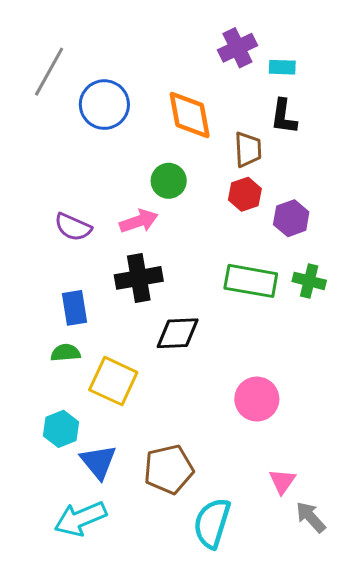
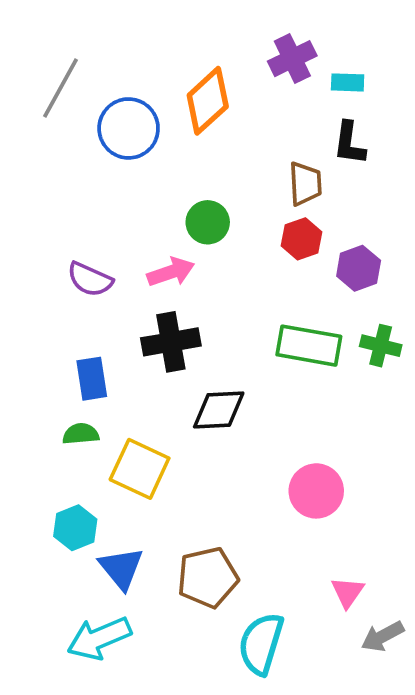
orange diamond: (190, 115) -> (208, 101), moved, turned 58
gray arrow: (311, 517) -> (382, 636), turned -76

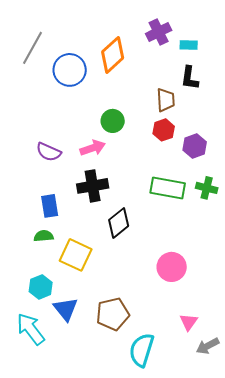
black diamond: (219, 410) -> (119, 223), turned -36
cyan arrow: (99, 638) -> (31, 329), moved, turned 76

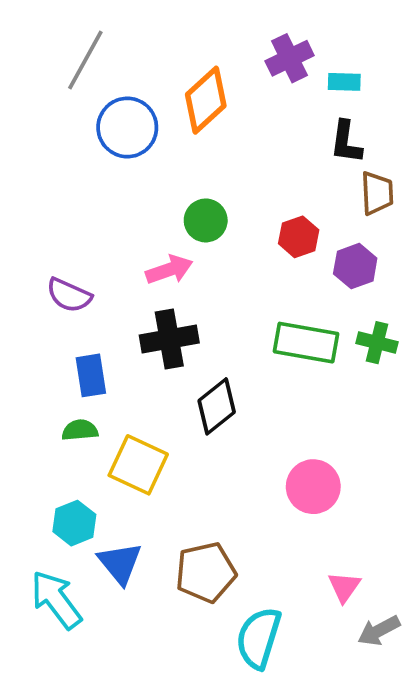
gray line: (33, 48) -> (85, 60), moved
brown trapezoid: (166, 100) -> (377, 193), moved
purple semicircle: (49, 152) -> (69, 295), moved

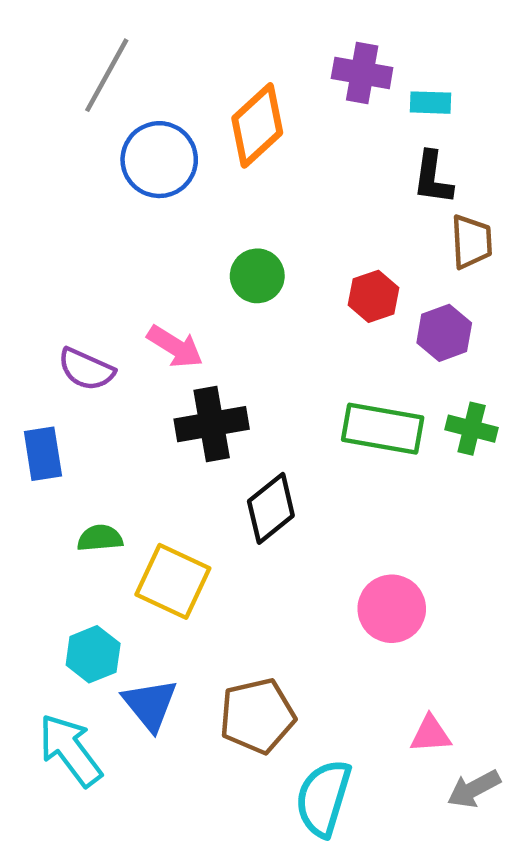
purple cross: (290, 58) -> (362, 73), turned 36
pink arrow: (169, 270) -> (175, 347), moved, turned 51
blue rectangle: (91, 375) -> (43, 454), moved
pink triangle: (344, 587) -> (431, 734), turned 51

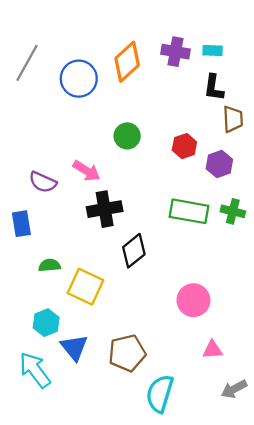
purple cross: (362, 73) -> (175, 52), moved
gray line: (107, 75) -> (27, 63), moved
pink triangle: (431, 734) -> (213, 350), moved

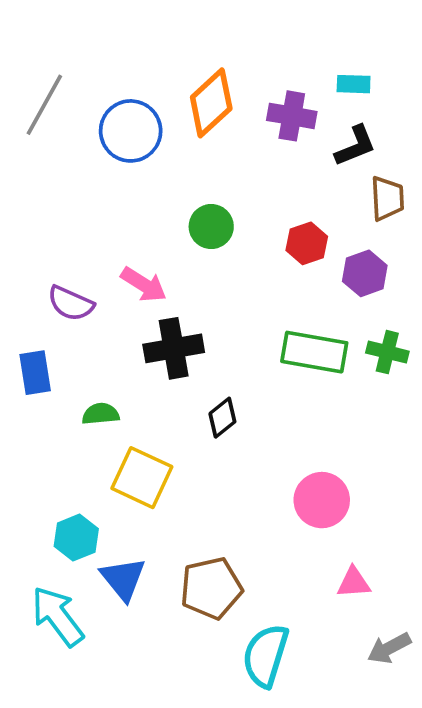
purple cross: (175, 52) -> (292, 116), moved
black L-shape: (214, 88) -> (355, 146), turned -120
black diamond: (134, 251) -> (222, 418), size x0.7
green semicircle: (49, 265) -> (101, 414), moved

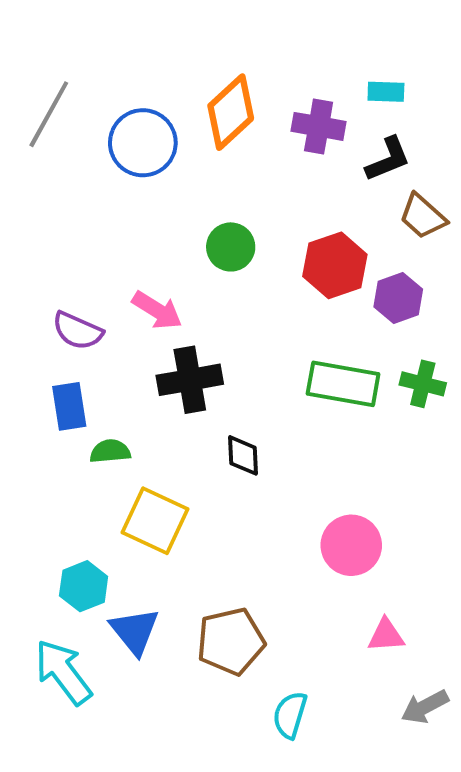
brown trapezoid: (387, 198) -> (423, 216), turned 135
red hexagon: (307, 243) -> (335, 265), size x1.4
blue rectangle: (35, 373) -> (69, 406), moved
black diamond: (222, 418) -> (243, 455), turned -54
cyan semicircle: (266, 656) -> (290, 715), size x0.7

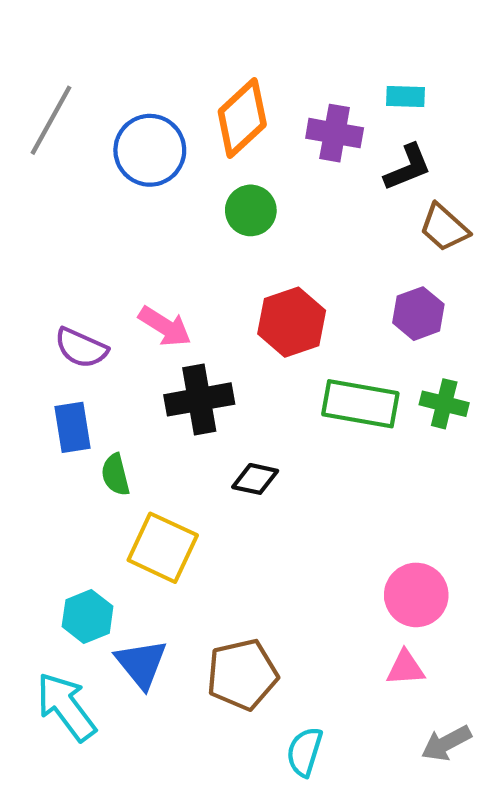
green circle: (231, 247) -> (251, 210), moved
red hexagon: (335, 265) -> (292, 322), moved
green semicircle: (110, 451) -> (115, 475), turned -99
black diamond: (243, 455) -> (255, 479), turned -75
pink circle: (351, 545) -> (416, 595), moved

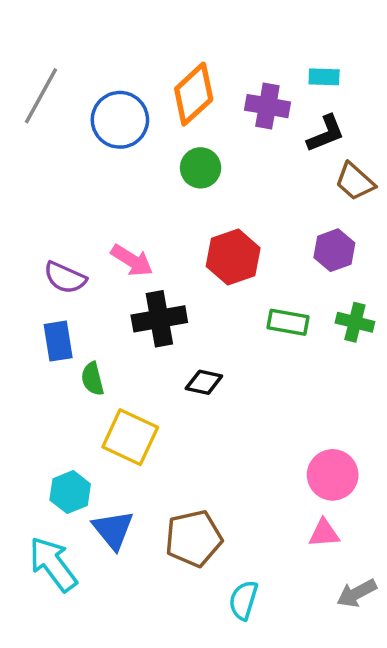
green rectangle: (360, 404) -> (288, 322), size x0.7

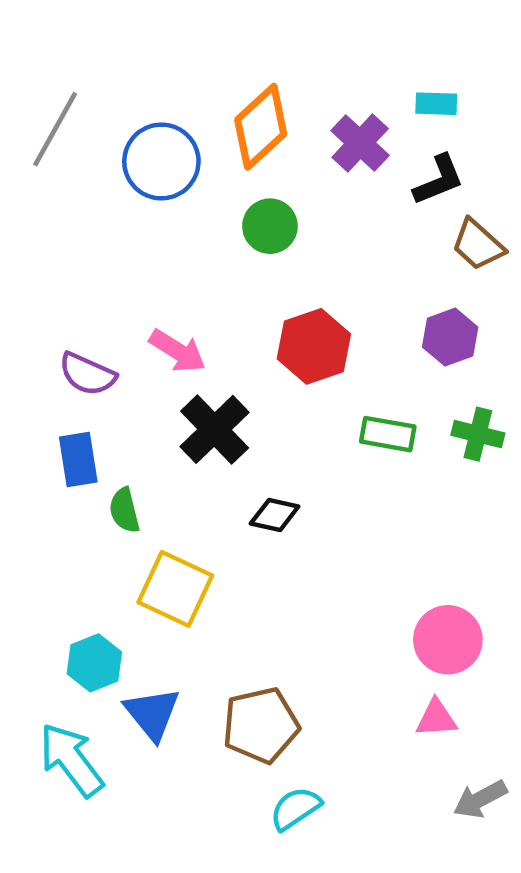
purple cross: (267, 106) -> (360, 143), turned 33
black cross: (159, 319) -> (215, 429), turned -34
cyan semicircle: (243, 600) -> (295, 808), moved, turned 39

